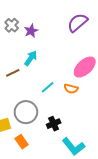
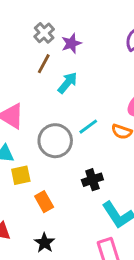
brown line: (13, 73) -> (44, 64), moved, turned -40
gray circle: (26, 112) -> (55, 141), moved

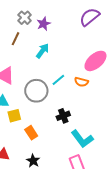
brown line: (44, 64) -> (16, 39), moved

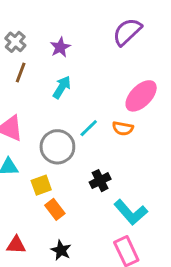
gray cross: (25, 18) -> (15, 42), moved
yellow square: (14, 116) -> (41, 185), moved

